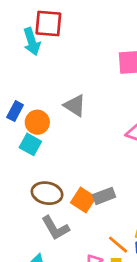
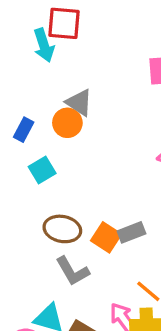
gray triangle: (75, 106) -> (79, 103), moved
orange circle: (37, 122) -> (67, 123), moved
cyan square: (30, 144) -> (42, 170), turned 30

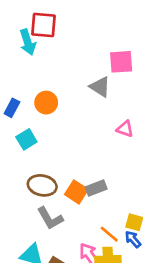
gray triangle: (79, 103) -> (100, 87), moved

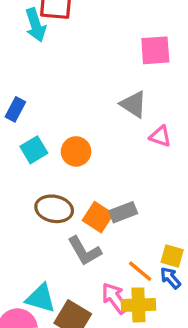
gray triangle: (100, 87) -> (133, 104), moved
orange circle: (46, 103) -> (76, 151), moved
gray L-shape: (50, 218) -> (84, 251), moved

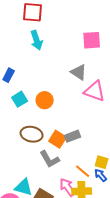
cyan arrow: (36, 25) -> (37, 40), moved
pink triangle: (160, 136) -> (95, 91), size x1.6

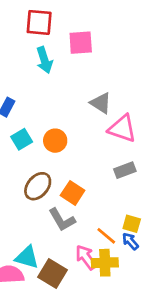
pink square: (92, 40) -> (81, 43), moved
brown ellipse: (32, 134) -> (38, 186), turned -60
gray rectangle: (73, 136) -> (125, 170), moved

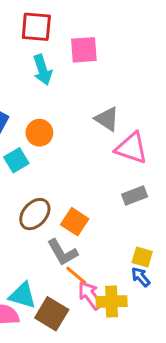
orange circle: (55, 141) -> (39, 133), moved
orange line: (106, 236) -> (76, 275), moved

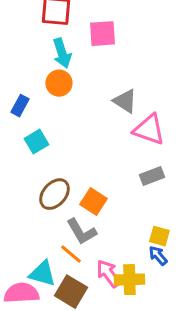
orange circle: (39, 133) -> (59, 83), moved
orange line: (76, 275) -> (71, 254), moved

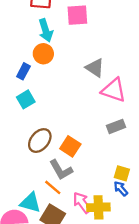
blue rectangle: (20, 106) -> (23, 71), moved

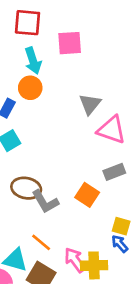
gray triangle: (95, 68) -> (90, 104), turned 36
brown ellipse: (40, 141) -> (26, 188), turned 60
orange square: (70, 146) -> (87, 195), moved
gray L-shape: (61, 170) -> (45, 202), moved

